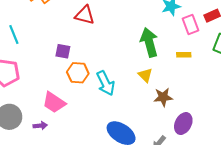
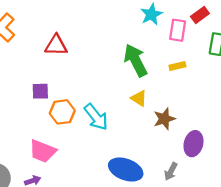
pink rectangle: (191, 24) -> (178, 30), turned 42

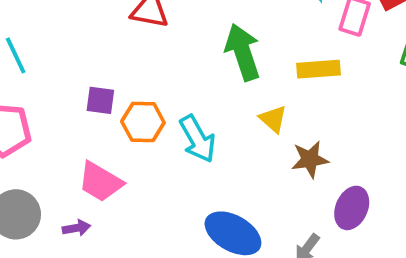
green arrow: (136, 60) -> (243, 52), moved
yellow rectangle: (177, 66) -> (319, 69), moved, size x1.5
purple square: (40, 91) -> (100, 100), moved

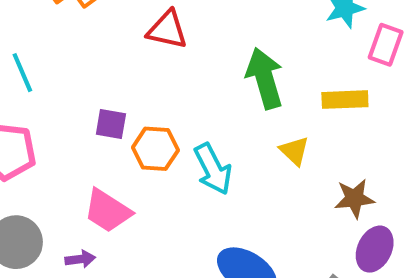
brown star: (310, 159) -> (354, 199), moved

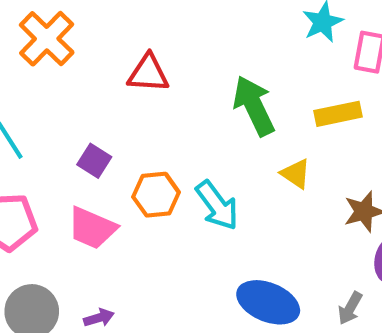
purple square: (111, 124) -> (94, 161), moved, turned 32
pink trapezoid: (108, 211) -> (92, 228), moved

